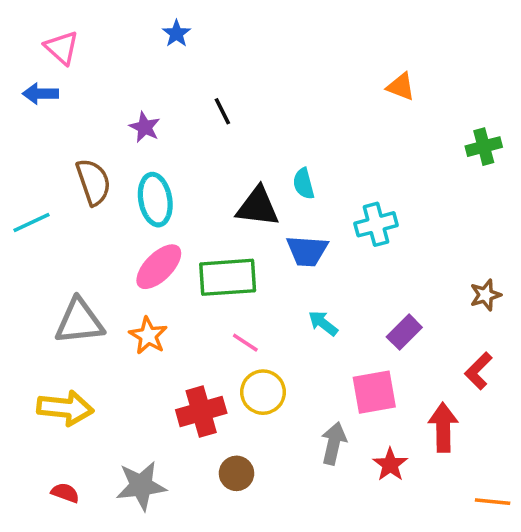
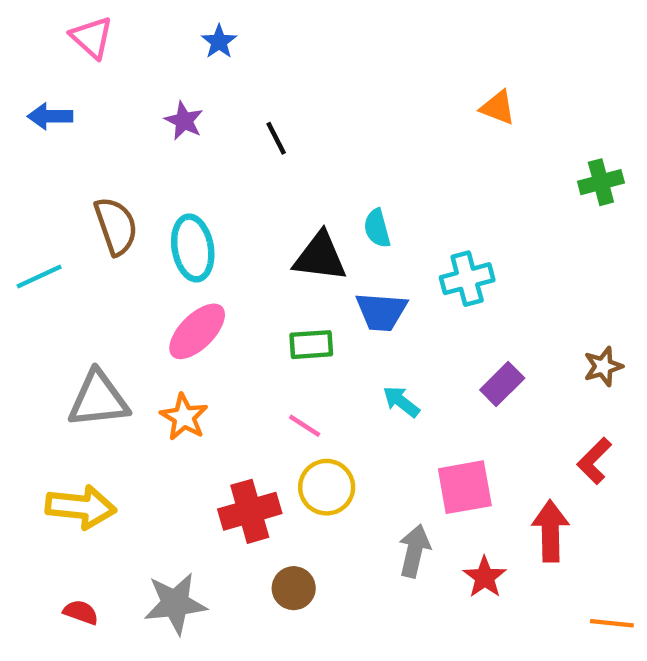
pink triangle: (62, 48) -> (92, 37), moved
purple star: (145, 127) -> (184, 121), moved
green rectangle: (228, 277) -> (311, 345), moved, size x0.6
purple rectangle: (404, 332) -> (502, 384), moved

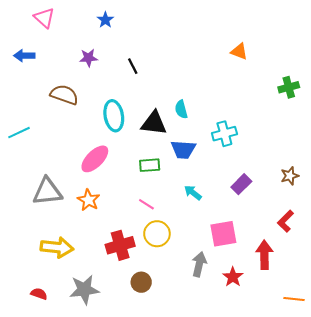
purple star: (184, 121) -> (89, 58), turned -30
brown semicircle: (116, 226) -> (64, 95), moved, turned -52
cyan ellipse: (193, 248) -> (114, 116), moved
yellow arrow: (81, 507) -> (57, 247), moved

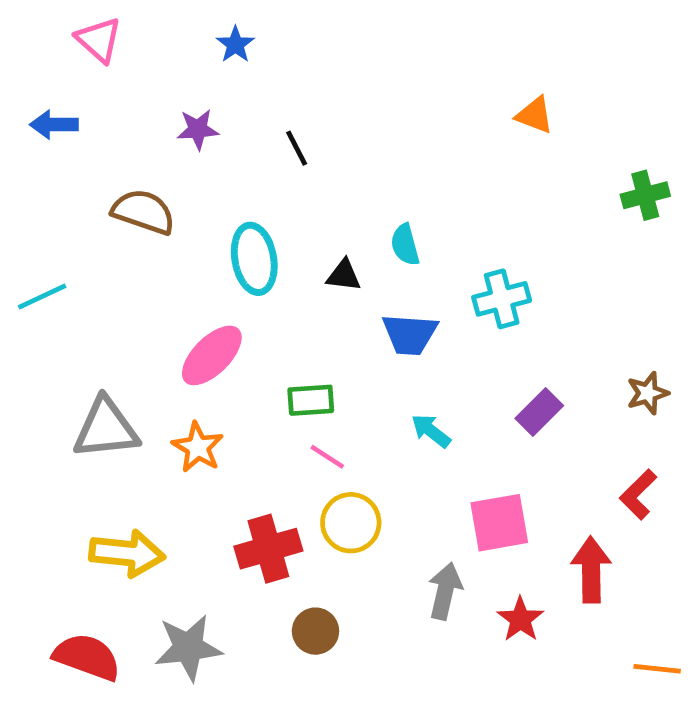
black triangle: (154, 123) -> (344, 275), size x0.6
green rectangle: (150, 165) -> (311, 400), moved
red semicircle: (39, 294) -> (87, 657), size x1.8

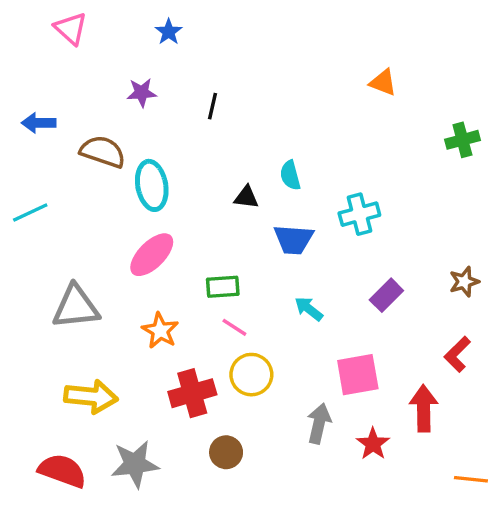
blue arrow: (54, 125) -> (39, 123), moved
black line: (297, 148) -> (213, 106), turned 40
cyan ellipse: (254, 259) -> (152, 185), moved
orange star: (198, 447) -> (160, 331), moved

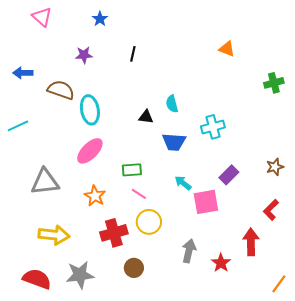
black line: (213, 106) -> (133, 54), moved
pink square: (358, 375) -> (206, 202), moved
orange line: (471, 479) -> (279, 284), turned -60

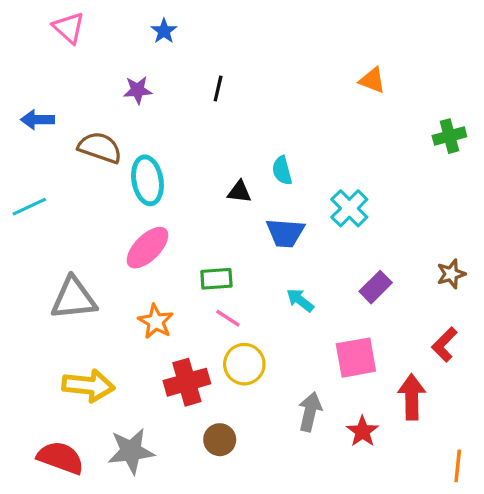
cyan cross: (213, 127) -> (349, 208), turned -30
pink square: (206, 202) -> (356, 358), moved
orange line: (279, 284) -> (458, 466), turned -30

